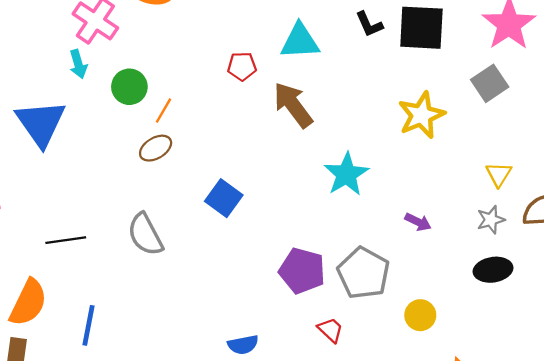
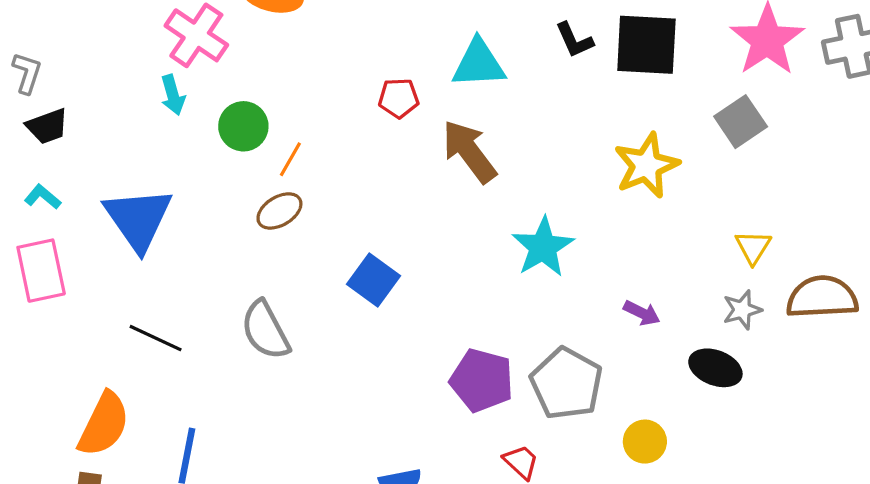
blue triangle: (41, 123) -> (138, 219), moved
black line: (66, 240) -> (156, 338), turned 33
black ellipse: (493, 270) -> (715, 368), moved, turned 30

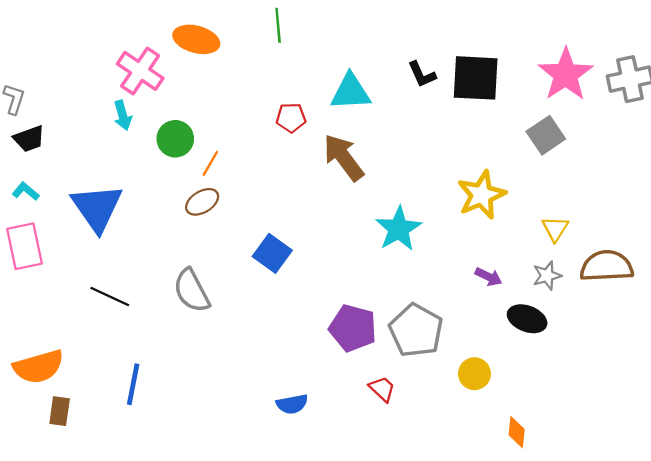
yellow star: (646, 166) -> (482, 195), moved
purple arrow: (642, 313) -> (489, 277), moved
orange semicircle: (104, 424) -> (38, 367), moved, turned 48

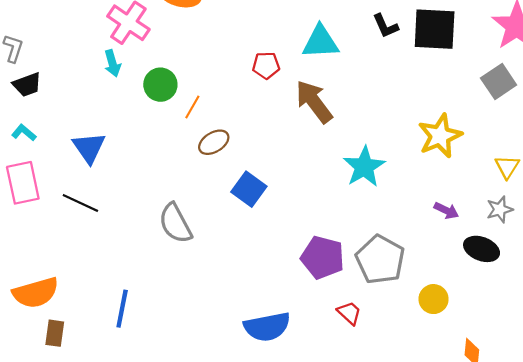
brown ellipse: (202, 202) -> (214, 142), moved
blue triangle: (97, 208) -> (89, 148), size x0.7
black line: (110, 297) -> (80, 203), moved
blue semicircle: (292, 404) -> (267, 327), size x1.6

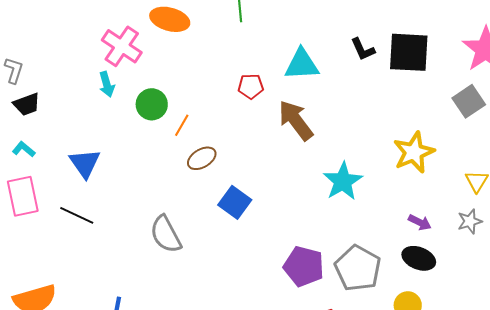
black ellipse: (482, 249) -> (419, 258), moved

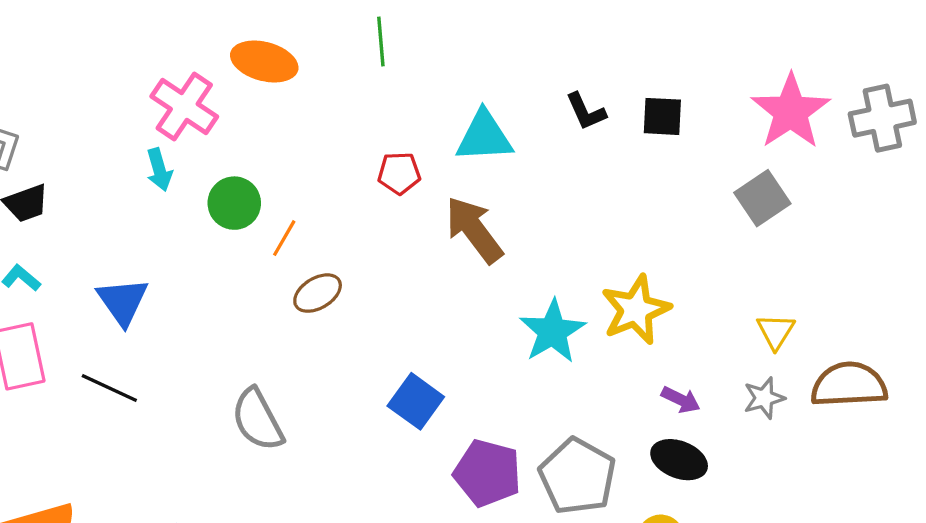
black square: (409, 52) -> (662, 116), size x0.6
yellow star: (414, 152) -> (636, 310), moved
blue square: (235, 202) -> (416, 401), moved

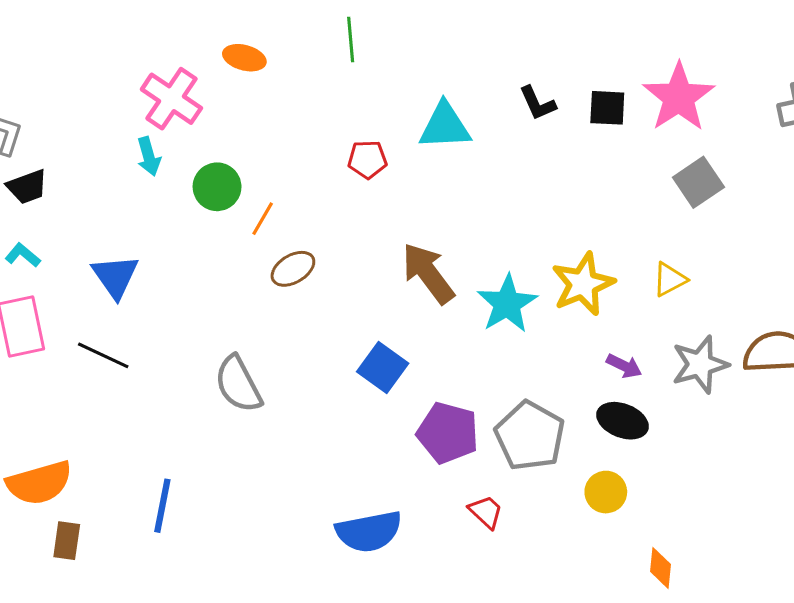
orange ellipse: (264, 61) -> (244, 58), size x0.7
pink star: (791, 111) -> (679, 97), moved
brown arrow: (474, 230) -> (428, 273), moved
yellow triangle: (776, 331) -> (670, 279), moved, turned 30
gray star: (764, 398) -> (700, 364), size x1.5

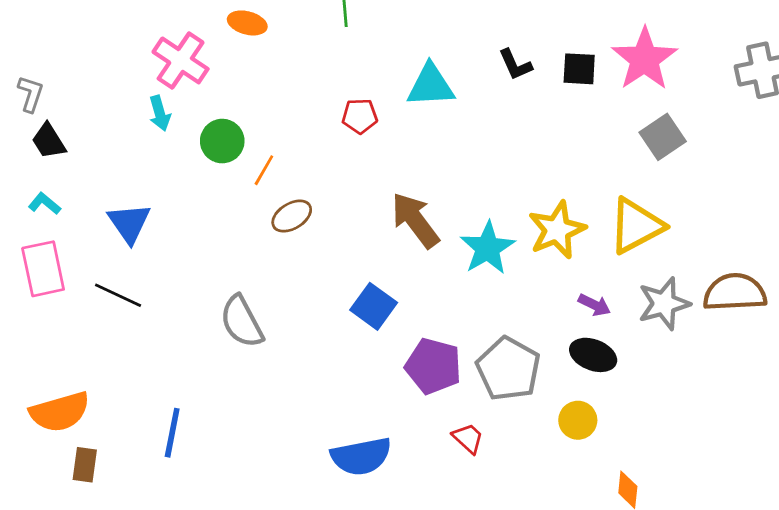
black trapezoid: (27, 187) -> (49, 141), turned 78
yellow triangle: (670, 279) -> (636, 226), size x1.8

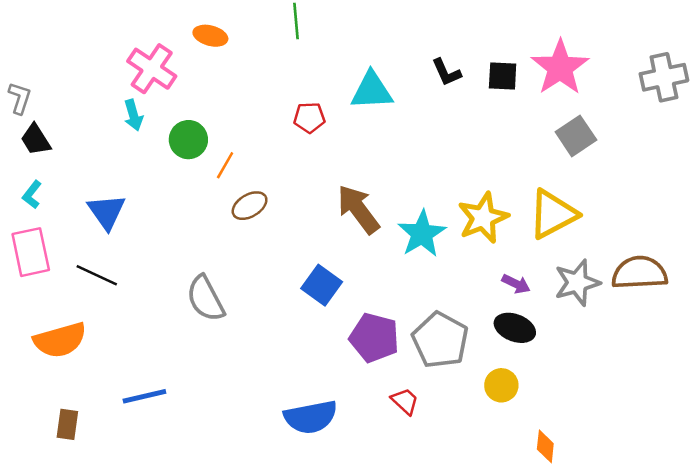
cyan L-shape: (44, 204) -> (32, 195), turned -92
orange semicircle: (60, 412) -> (60, 340), moved
blue line: (172, 433) -> (144, 396), turned 66

